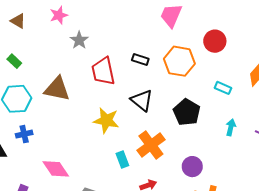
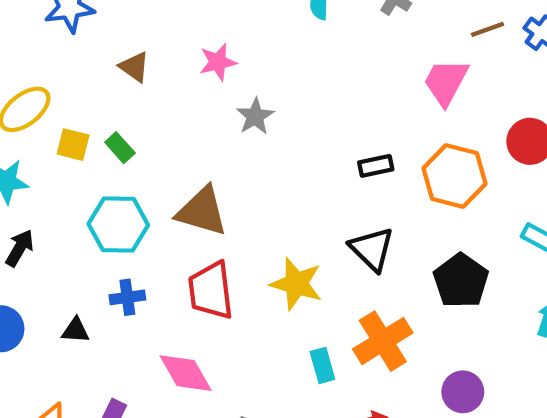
black rectangle: (140, 59) -> (376, 166), turned -35
red trapezoid: (103, 71) -> (211, 290), moved

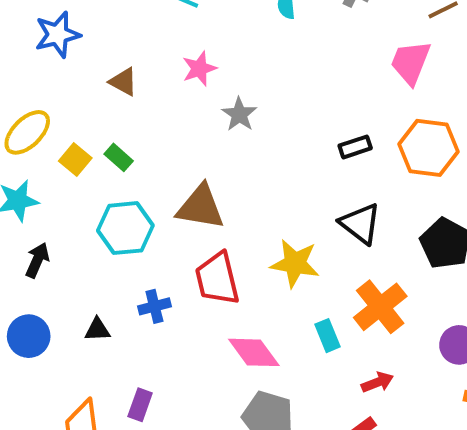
yellow square: (73, 145) -> (75, 160), turned 32
blue cross: (127, 297) -> (154, 306), moved
pink diamond: (186, 373) -> (254, 352), moved

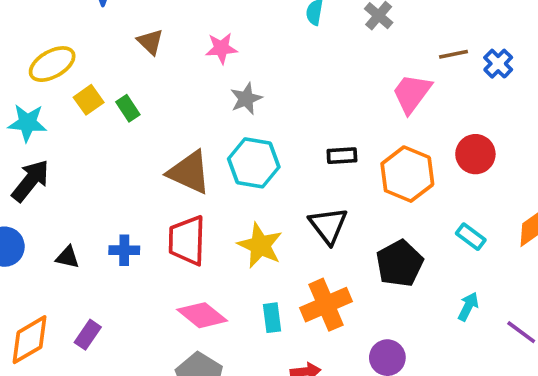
cyan hexagon: (125, 228) -> (254, 163), moved
black arrow: (37, 260) -> (31, 181), size x1.4
pink diamond: (254, 352) -> (202, 315), turned -30

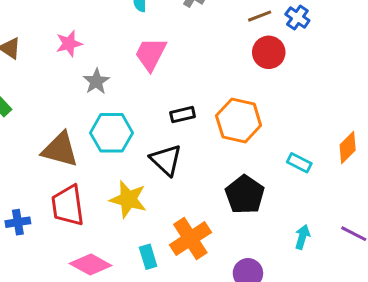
pink trapezoid: (412, 93) -> (151, 54), moved
red circle: (475, 154) -> (269, 52), moved
black triangle: (328, 225) -> (166, 160), moved
cyan arrow: (468, 307) -> (302, 237), moved

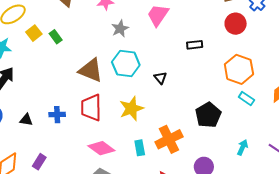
black rectangle: (183, 115) -> (195, 45), moved
orange hexagon: (239, 120) -> (239, 69), moved
black triangle: (166, 160) -> (160, 78), moved, size x0.6
yellow star: (128, 199) -> (131, 109), turned 30

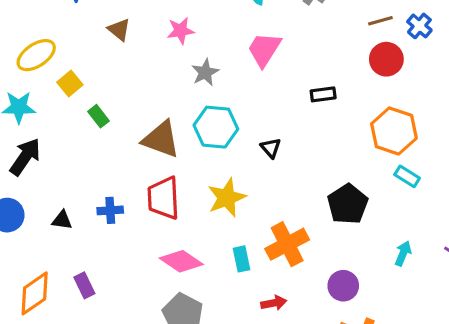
green rectangle: (56, 37) -> (98, 116), moved
purple rectangle: (39, 162) -> (84, 285), turned -56

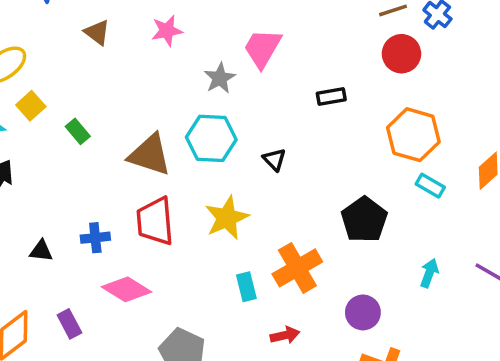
gray star: (205, 72) -> (220, 78), moved
yellow square: (70, 84) -> (31, 106), moved
pink diamond: (181, 261) -> (127, 289), moved

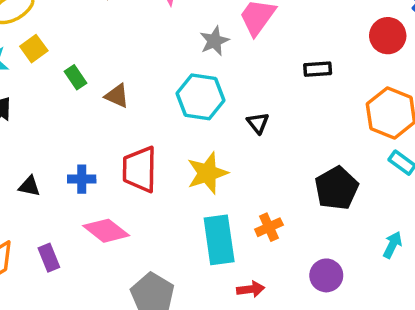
brown triangle: (150, 155) -> (117, 96), moved, size x0.6
orange cross: (297, 268) -> (269, 227), size x0.6
cyan rectangle: (246, 287) -> (219, 240), size x1.8

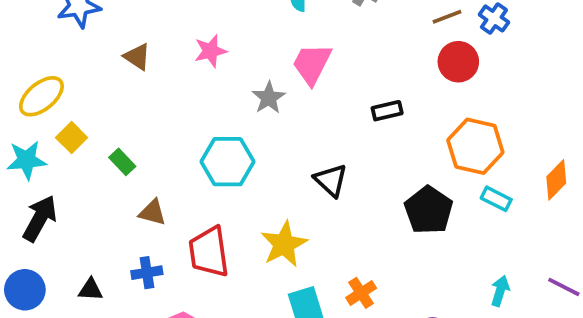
brown triangle: (117, 96) -> (152, 213), moved
cyan hexagon: (200, 97) -> (227, 162), moved
black triangle: (258, 123) -> (331, 180), size x1.4
black pentagon: (337, 188) -> (429, 210), moved

